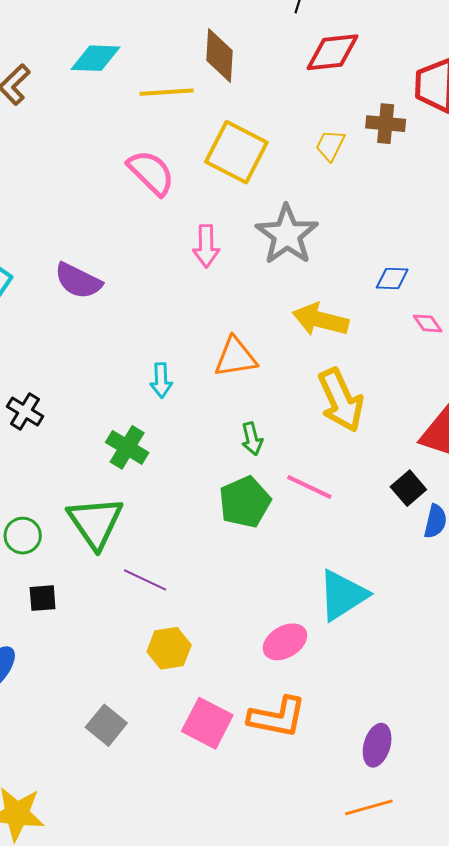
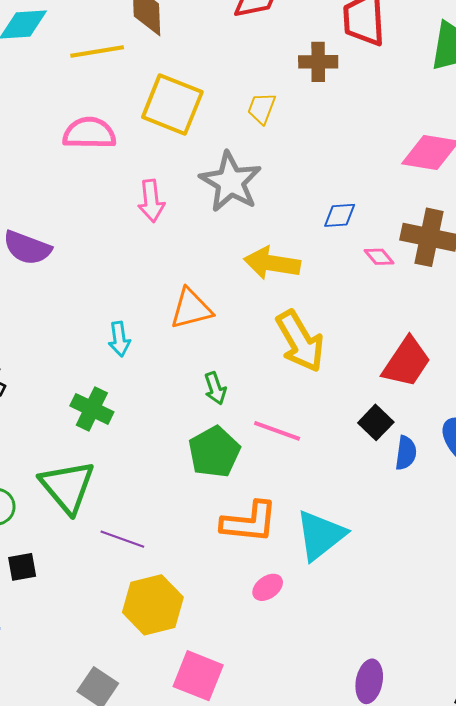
yellow trapezoid: (330, 145) -> (262, 108), moved
pink semicircle: (151, 173) -> (89, 133), turned -38
pink ellipse: (285, 642) -> (268, 587), size x0.7
yellow hexagon: (169, 648) -> (153, 605), size x1.4
orange L-shape: (277, 717) -> (249, 522), moved

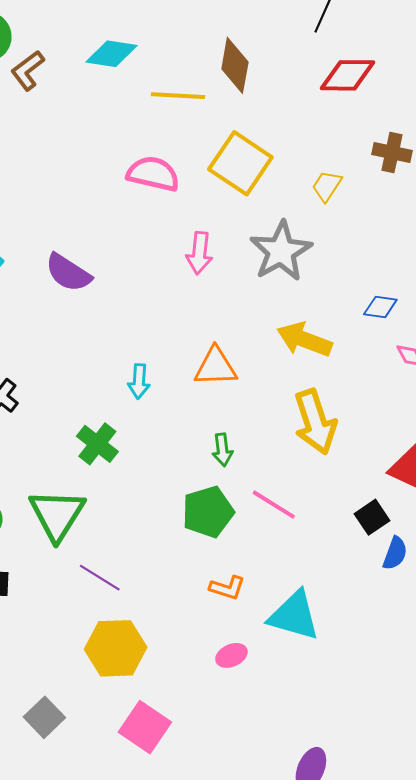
orange L-shape: (249, 522) -> (227, 588), size x0.6
cyan triangle: (321, 535) -> (294, 616), turned 42

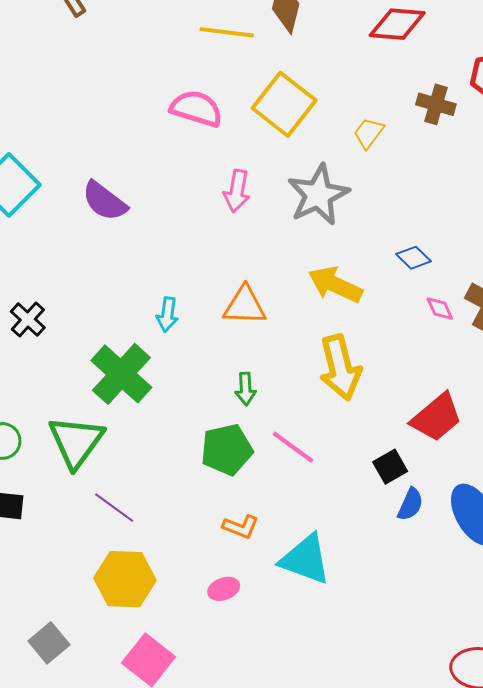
blue diamond: (380, 307) -> (413, 258), turned 32
green cross: (97, 444) -> (121, 374), size x1.5
pink ellipse: (231, 655) -> (224, 589), moved

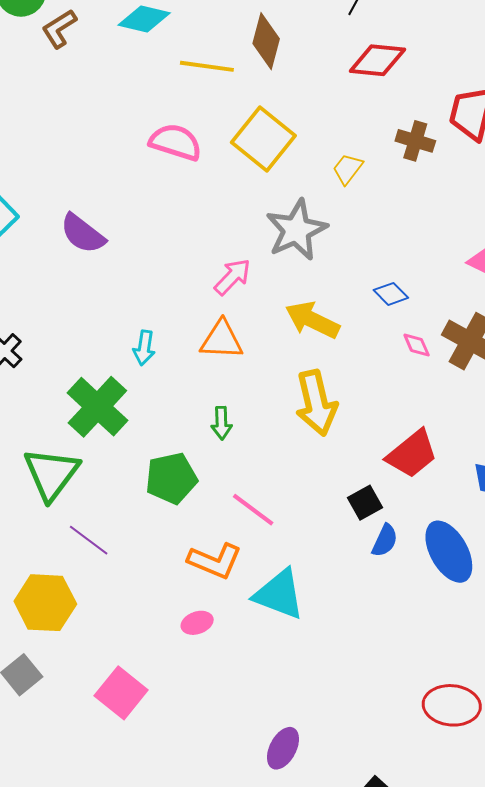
pink arrow: (237, 191) -> (232, 277), moved, turned -147
pink line: (293, 447) -> (253, 510), moved
green pentagon: (227, 450) -> (171, 478), moved
orange L-shape: (241, 527) -> (215, 561), size x1.5
yellow hexagon: (125, 579) -> (45, 603), moved

